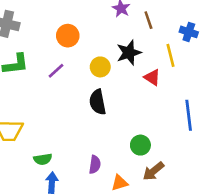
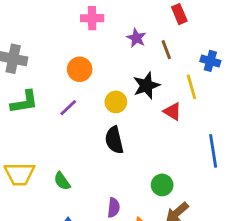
green semicircle: (43, 159) -> (62, 181), moved, turned 66

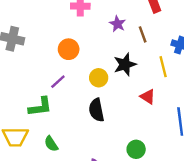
green L-shape: (24, 102) -> (40, 107), moved
red triangle: (172, 111) -> (148, 97), moved

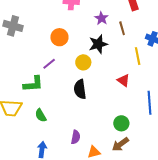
black star: (125, 64) -> (98, 44), moved
green circle: (136, 149) -> (121, 123), moved

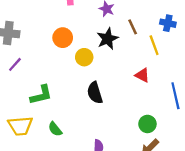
brown line: (122, 28) -> (133, 27), moved
yellow circle: (83, 62) -> (84, 57), moved
purple line: (49, 64) -> (15, 64), moved

